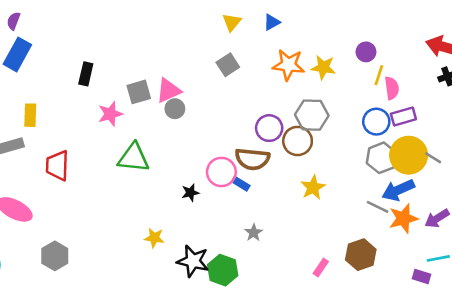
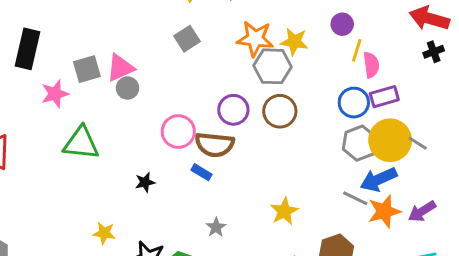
black rectangle: (86, 74) -> (27, 49), size x1.5
gray hexagon: (312, 115) -> (273, 66), moved
brown circle: (298, 141) -> (280, 111), moved
pink circle: (221, 172) -> (178, 132), moved
yellow star: (313, 187) -> (284, 211), moved

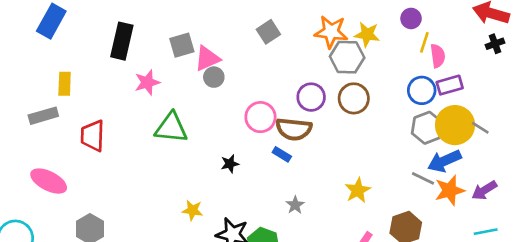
gray square: (87, 69) -> (182, 45), moved

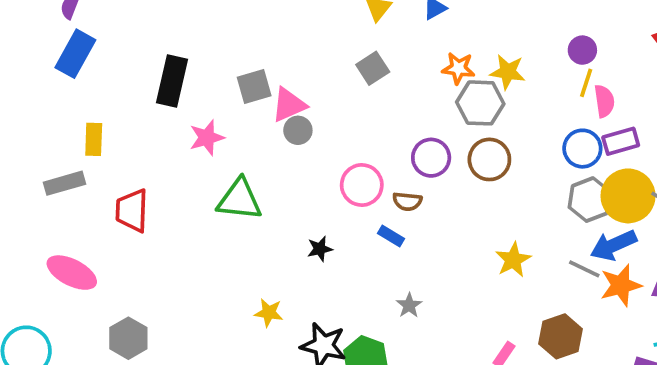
purple circle: (411, 18) -> (582, 50), moved
orange star: (331, 32) -> (458, 68), size x0.7
brown semicircle: (294, 129) -> (407, 201), size x0.6
yellow star: (358, 190) -> (513, 260), moved

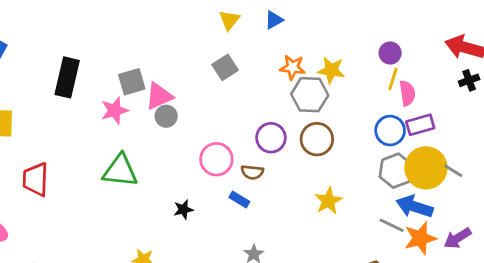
pink star: (207, 138) -> (114, 110), moved
blue arrow: (613, 245) -> (414, 207), turned 42
yellow star: (513, 260) -> (328, 201), moved

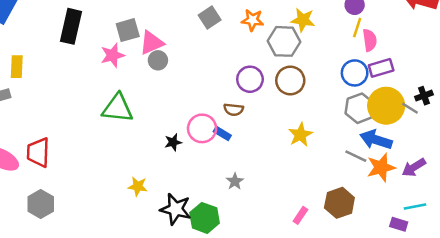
orange star: (292, 67) -> (252, 20), moved
black cross: (469, 80) -> (424, 96), moved
pink circle: (216, 159) -> (202, 128), moved
red trapezoid: (36, 179) -> (38, 152), moved

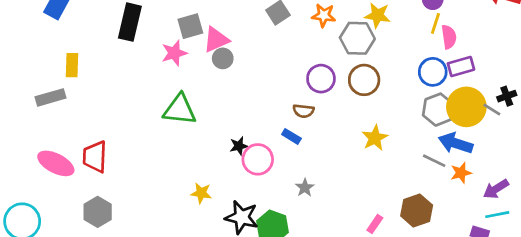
pink circle: (202, 128) -> (258, 159), moved
orange star: (381, 167) -> (461, 173), size x0.7
purple arrow: (414, 167) -> (496, 189), moved

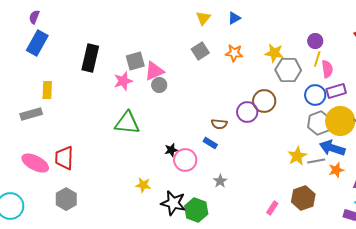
gray hexagon: (357, 38) -> (288, 70), moved
purple circle: (321, 79) -> (247, 112), moved
yellow star: (375, 138) -> (297, 156), moved
gray line: (434, 161) -> (316, 161), turned -36

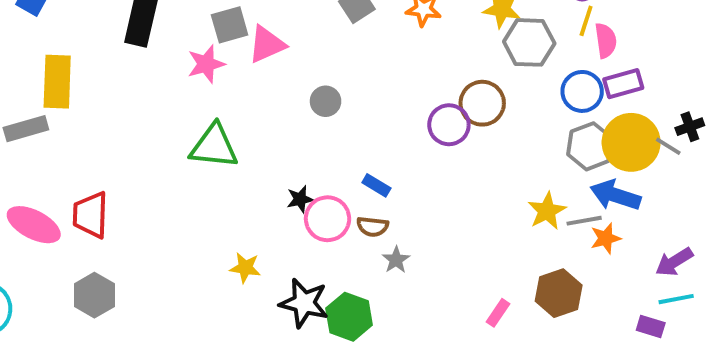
gray circle: (159, 85) -> (326, 101), moved
yellow rectangle: (47, 90) -> (57, 82), size x1.5
brown semicircle: (219, 124) -> (373, 227), moved
orange star: (336, 170) -> (606, 238), moved

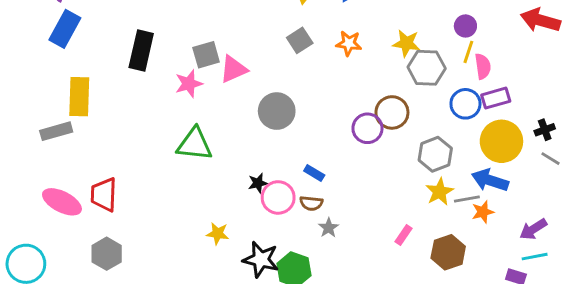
gray circle: (326, 101) -> (277, 111), size x1.6
gray hexagon: (590, 146) -> (435, 154), moved
gray line: (668, 146) -> (550, 159), moved
pink rectangle: (498, 313) -> (404, 235), moved

